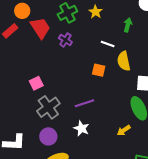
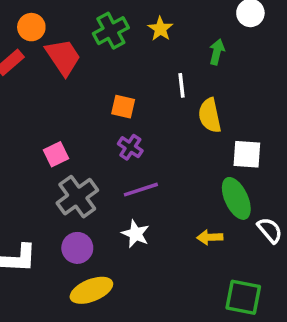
purple cross: (65, 40) -> (130, 147), moved
white line: (108, 44) -> (182, 85), turned 64
orange square: (99, 70) -> (123, 107), moved
yellow arrow: (124, 130) -> (210, 237), turned 32

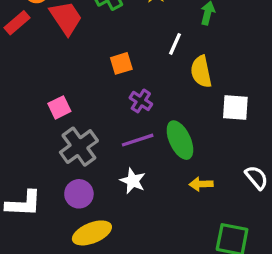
white line: (182, 85) -> (175, 44), turned 30
orange square: (123, 107) -> (121, 63), turned -30
purple cross: (130, 147) -> (141, 101), moved
green ellipse: (236, 198) -> (180, 140), moved

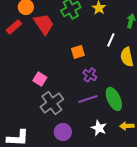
pink square: (59, 107) -> (40, 79), turned -32
white star: (133, 181) -> (99, 128), moved
purple circle: (79, 194) -> (63, 132), moved

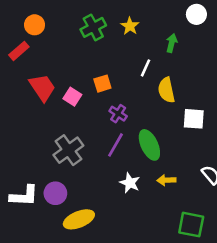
red trapezoid: (44, 24) -> (42, 87), moved
pink square: (40, 79) -> (72, 97), moved
purple line: (88, 99) -> (115, 145), turned -42
purple circle: (63, 132) -> (55, 193), moved

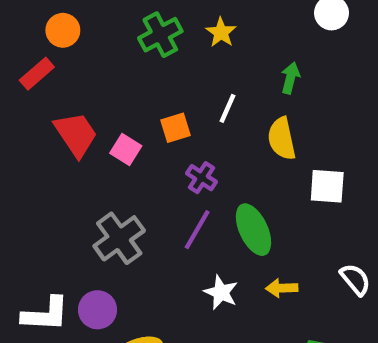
green arrow: (172, 43) -> (290, 78), moved
white line: (146, 68) -> (228, 108), moved

